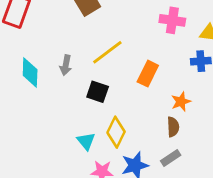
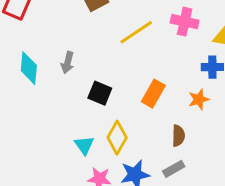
yellow line: (107, 52) -> (136, 32), moved
orange rectangle: (148, 74) -> (153, 94), moved
orange star: (181, 102) -> (199, 99), moved

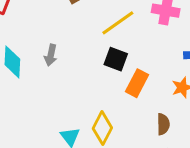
black square: (100, 93) -> (116, 59), moved

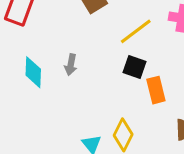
orange rectangle: (137, 83) -> (156, 90), turned -40

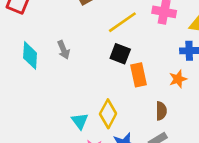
gray arrow: (71, 65) -> (64, 50), turned -36

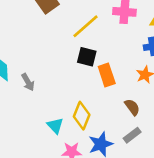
gray arrow: (64, 50) -> (28, 82), moved
brown semicircle: (161, 111) -> (132, 107), turned -30

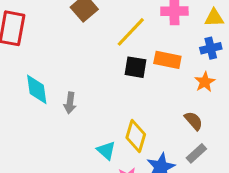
orange rectangle: (107, 75) -> (167, 60), moved, turned -55
gray arrow: (28, 82) -> (70, 103), turned 42

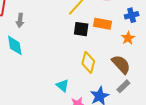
gray arrow: (70, 103) -> (20, 20), moved
brown semicircle: (194, 121) -> (121, 64), size x1.5
yellow diamond: (136, 136) -> (88, 62), moved

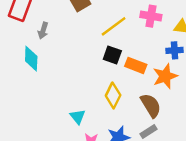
orange rectangle: (103, 24) -> (136, 65), moved
orange star: (128, 38) -> (165, 76), size x1.5

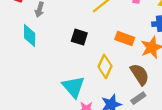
black square: (112, 55) -> (79, 37), moved
cyan triangle: (78, 117) -> (73, 87), size x1.6

